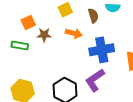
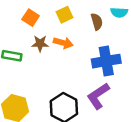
orange square: (28, 23) -> (31, 18), moved, turned -32
orange arrow: (74, 33) -> (63, 43), moved

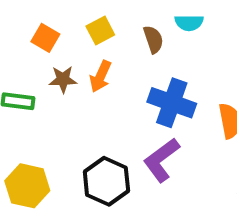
orange arrow: (63, 43) -> (100, 76), turned 102
blue cross: (106, 61) -> (172, 103), turned 32

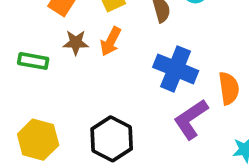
purple L-shape: (161, 160) -> (191, 119), moved

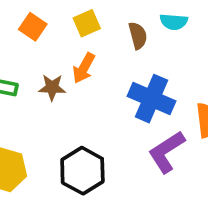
brown star: (76, 43) -> (52, 87), moved

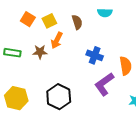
yellow square: (87, 23) -> (49, 21), moved
brown semicircle: (138, 36) -> (77, 22), moved
blue cross: (151, 99) -> (95, 55), size x0.7

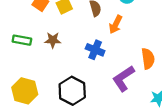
orange arrow: (57, 40) -> (116, 24), moved
blue cross: (95, 55) -> (95, 50), moved

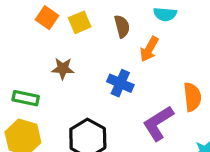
green rectangle: (22, 40) -> (26, 98), moved

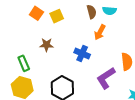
brown semicircle: (122, 26) -> (91, 12), moved
green rectangle: (26, 98) -> (24, 63), turned 56

